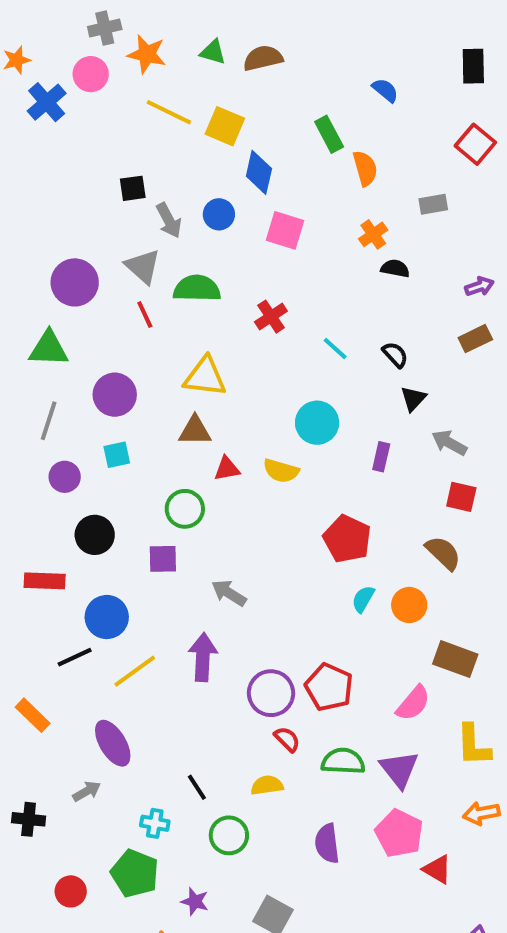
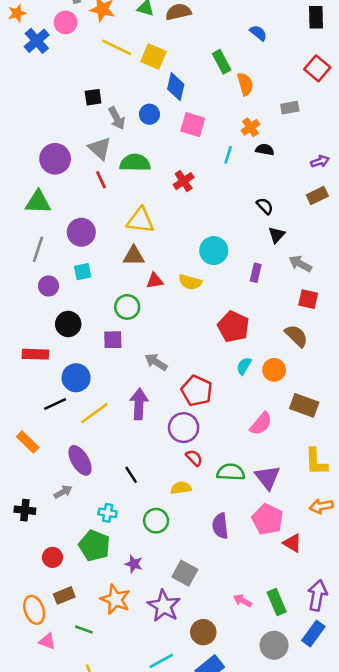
cyan line: (335, 349) -> (228, 155), moved, turned 66
red pentagon: (329, 687) -> (197, 391), moved
pink semicircle: (413, 703) -> (261, 424), moved
black line: (197, 787) -> (131, 475), moved

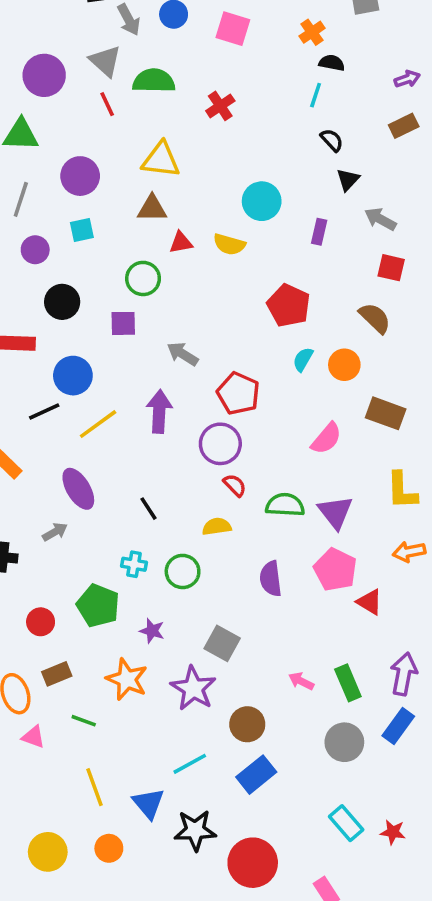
cyan line: (228, 155) -> (316, 95), moved
cyan cross: (108, 513) -> (134, 564), moved

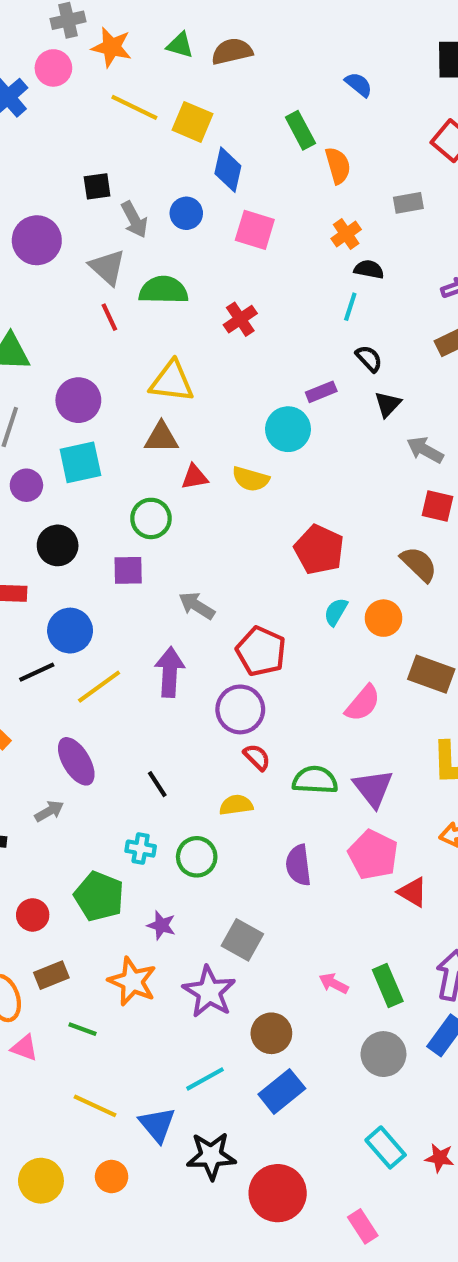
purple circle: (44, 75) -> (37, 240), moved
cyan square: (82, 230) -> (80, 462), size x1.5
purple rectangle: (319, 232) -> (321, 392), moved, turned 55
yellow line: (94, 787) -> (95, 1106), turned -45

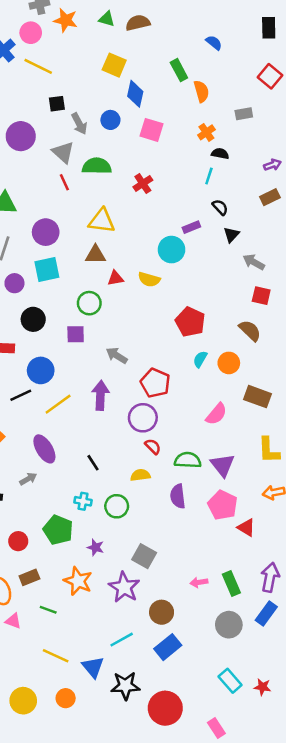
yellow line: (134, 107) -> (38, 66), moved
purple semicircle: (298, 865) -> (178, 496), moved
pink arrow: (334, 983) -> (199, 582), turned -35

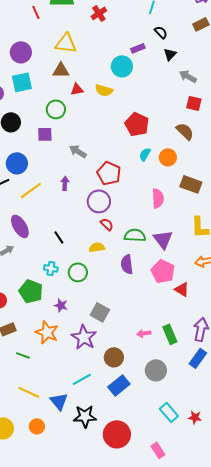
purple arrow: (100, 395) -> (65, 183), size x0.6
pink semicircle: (216, 414) -> (158, 198), turned -42
gray circle: (229, 625) -> (156, 370), moved

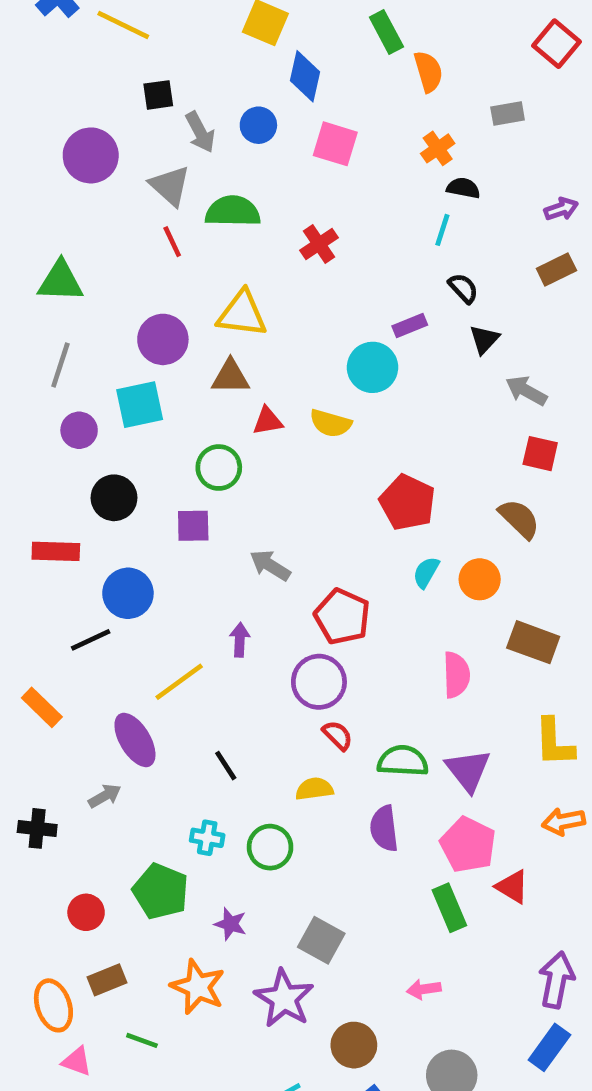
purple circle: (21, 52) -> (163, 339), moved
yellow line: (31, 190) -> (179, 682), moved
green rectangle: (170, 334) -> (449, 908), moved

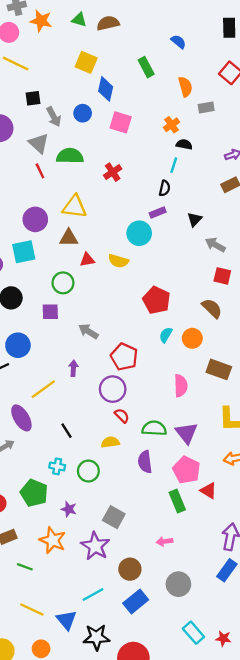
orange semicircle: (428, 72) -> (185, 87), moved
black semicircle: (463, 288) -> (165, 188), moved, turned 56

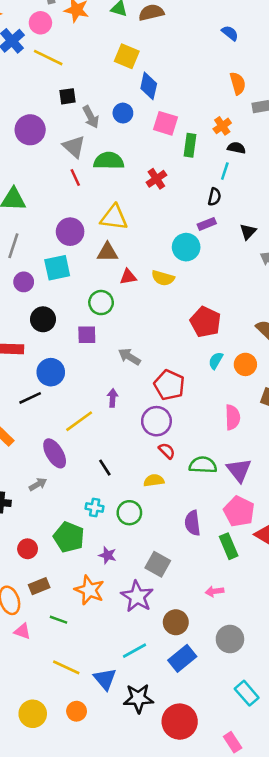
green rectangle: (146, 67) -> (190, 145), moved, turned 36
purple semicircle: (145, 462) -> (193, 523), moved

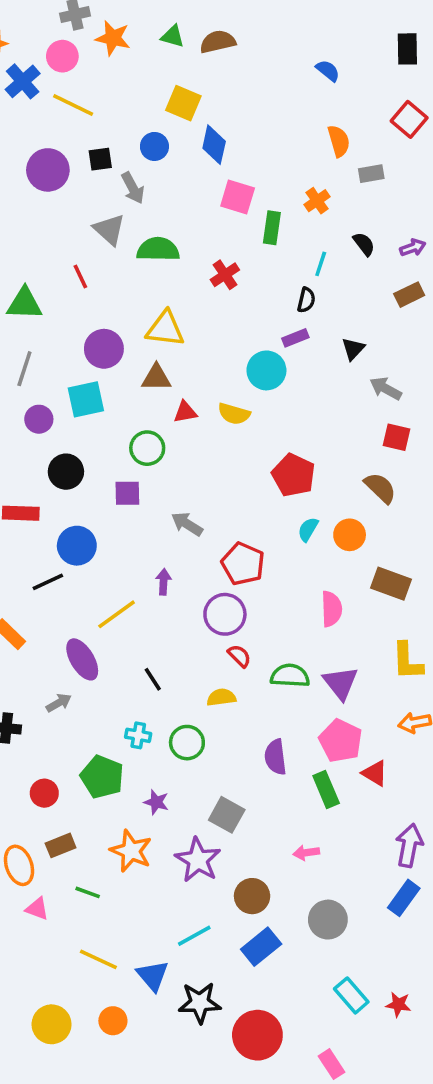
blue circle: (123, 113) -> (154, 146), moved
purple circle: (30, 130) -> (48, 170), moved
black semicircle: (236, 148) -> (364, 244), moved, turned 42
red line: (75, 177) -> (80, 277), moved

